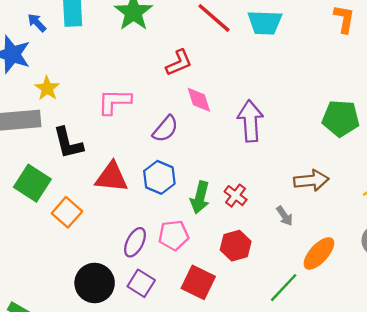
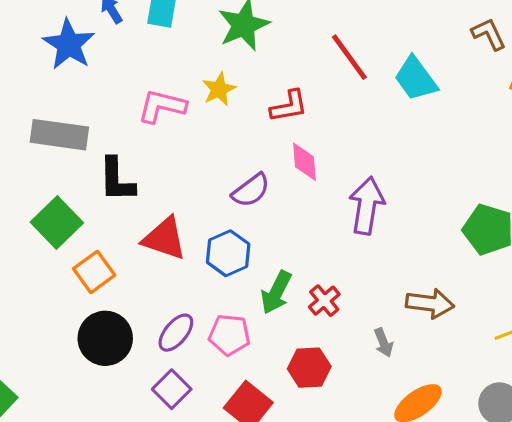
cyan trapezoid: (265, 23) -> (416, 79), turned 39
yellow star: (47, 88) -> (219, 89), moved
pink L-shape: (114, 102) -> (162, 106), moved
black circle: (95, 283) -> (105, 338), moved

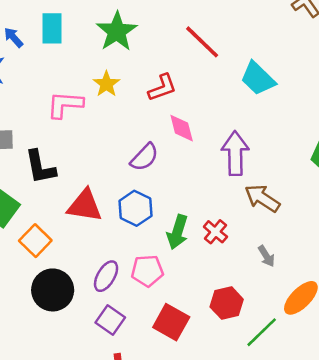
cyan trapezoid: (416, 79) -> (258, 78), moved
brown arrow: (430, 303) -> (262, 198), moved, turned -144
red hexagon: (309, 368) -> (227, 303), moved

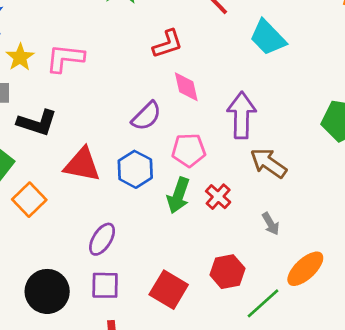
yellow star: (106, 84) -> (20, 57), moved
black L-shape: (40, 167) -> (37, 123), turned -63
pink pentagon: (147, 271) -> (189, 150), moved
black circle: (53, 290) -> (47, 291), moved
purple square: (110, 320) -> (105, 285), turned -36

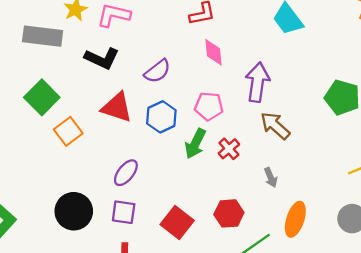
purple semicircle: (146, 116) -> (157, 71), moved
black L-shape: (37, 123) -> (102, 58), moved
orange ellipse: (305, 269) -> (295, 219), turned -36

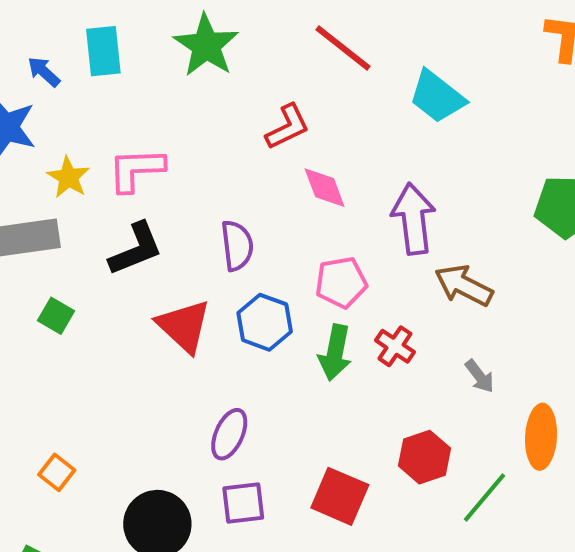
black L-shape: (102, 58) -> (136, 249), turned -32
purple semicircle: (157, 71) -> (237, 246), turned -44
green square: (42, 97) -> (56, 316), moved, size x0.6
red triangle: (117, 107) -> (184, 326), turned 40
orange square: (68, 131) -> (57, 472), moved, size x0.7

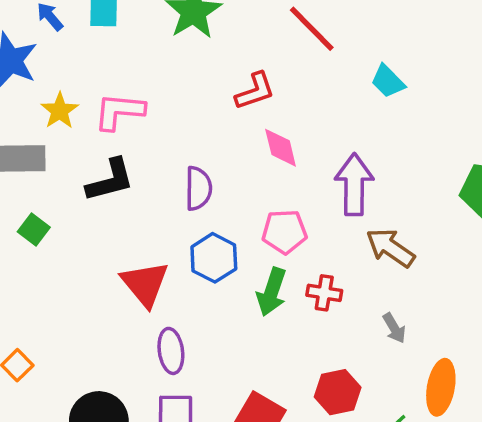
cyan trapezoid: (437, 97) -> (388, 81), size x0.7
red triangle: (184, 326) -> (145, 284), moved
red cross: (395, 346) -> (324, 293), turned -32
purple ellipse: (229, 434) -> (171, 351), turned -39

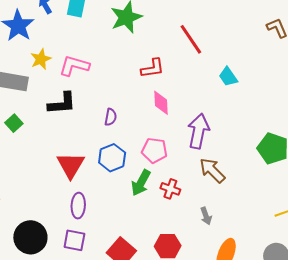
purple semicircle: (198, 188) -> (111, 117), size x0.7

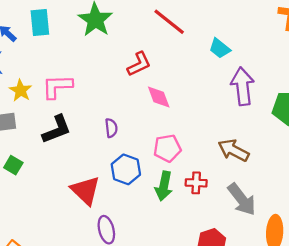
purple arrow: (198, 131) -> (243, 86), moved
gray arrow: (206, 216) -> (242, 199), size x1.8

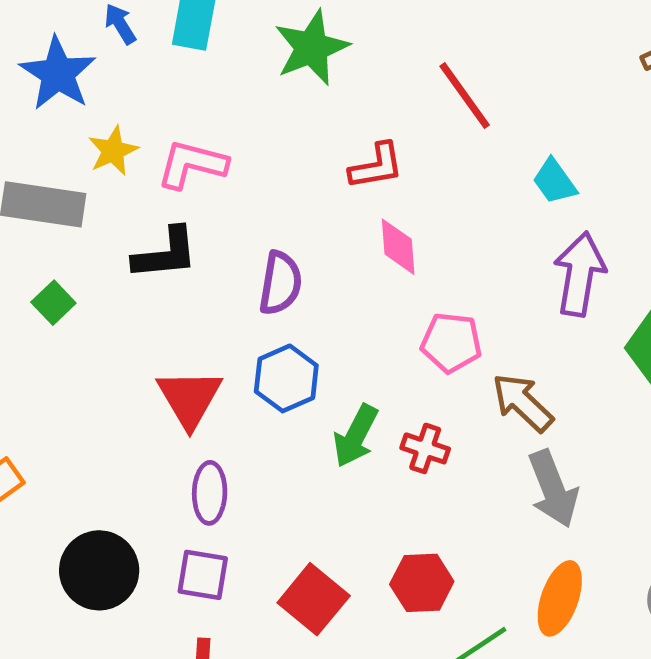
purple semicircle: (111, 128) -> (280, 283), size x1.5
pink pentagon: (167, 148) -> (451, 343), moved
gray arrow: (242, 199) -> (553, 489), moved

